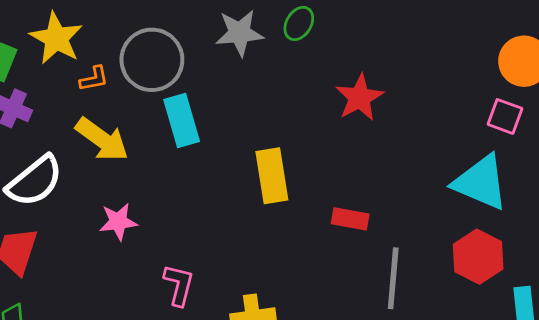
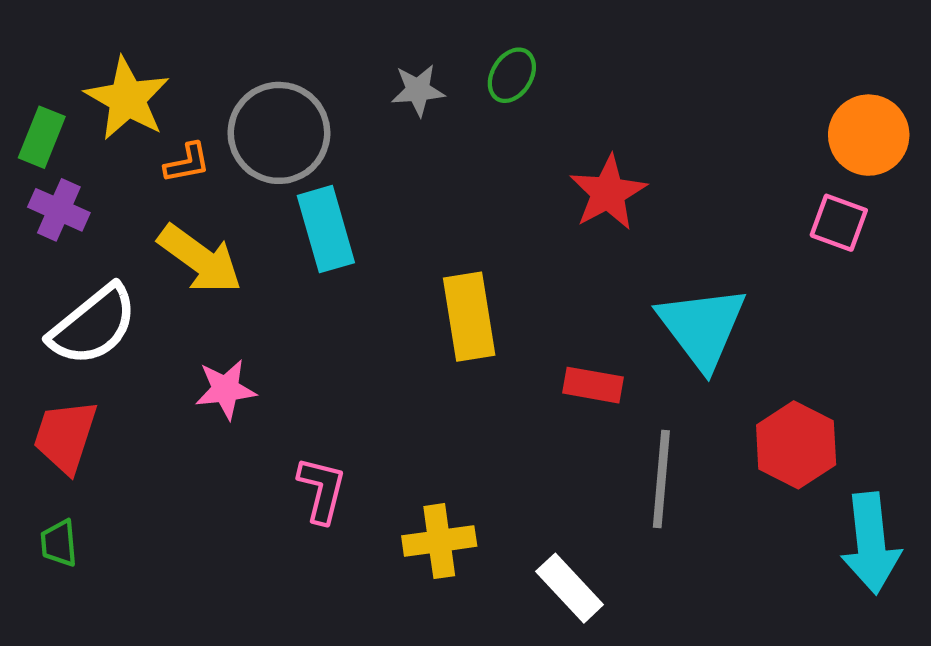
gray star: (240, 33) -> (418, 90), size x0.7
cyan triangle: (481, 182) -> (702, 327), moved, turned 30

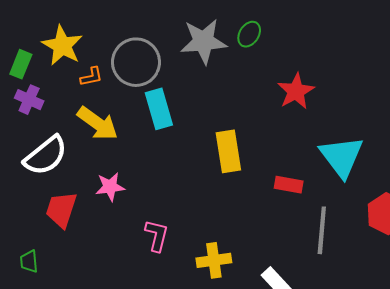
gray star: (418, 90) -> (203, 41), size x1.8
red trapezoid: (65, 436) -> (61, 210), moved

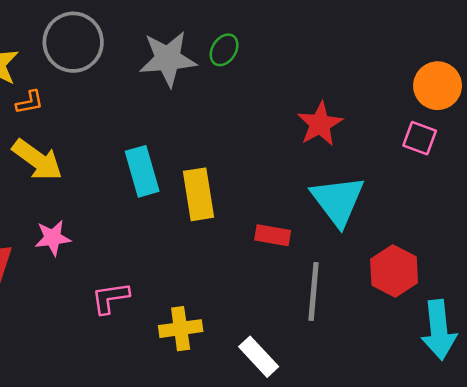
gray circle: (136, 62) -> (73, 42), moved
red star: (296, 91) -> (320, 124), moved
cyan rectangle: (159, 109) -> (142, 171), moved
pink L-shape: (157, 236) -> (110, 298), turned -112

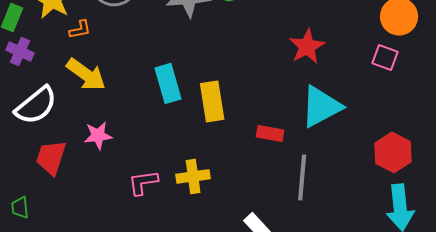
cyan triangle: (338, 201) -> (321, 106), turned 39
red hexagon: (394, 271) -> (393, 152), moved
yellow cross: (181, 329) -> (193, 176), moved

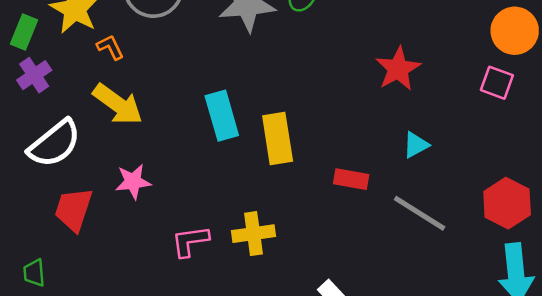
orange L-shape: (80, 29) -> (110, 47), turned -105
purple cross: (20, 51) -> (34, 75), turned 32
cyan triangle: (321, 106) -> (416, 145), size x0.5
gray line: (302, 177) -> (420, 213), moved, turned -63

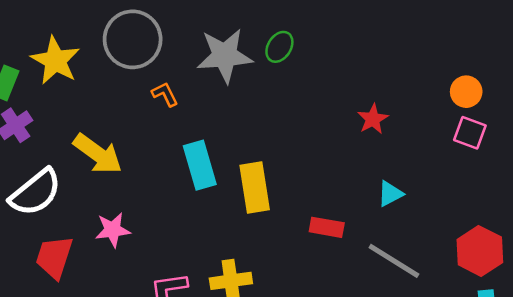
orange circle: (515, 31) -> (466, 92), moved, size x0.7
orange L-shape: (110, 47) -> (165, 94), moved
red star: (398, 69) -> (373, 119), size x0.7

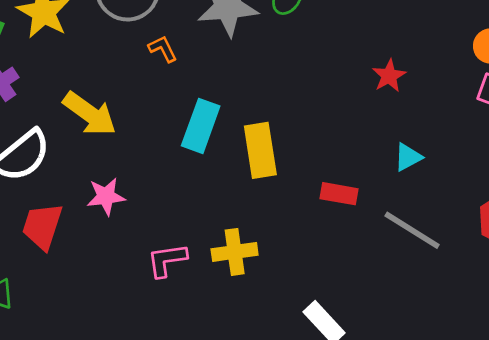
cyan rectangle: (200, 165) -> (201, 126), turned 36

